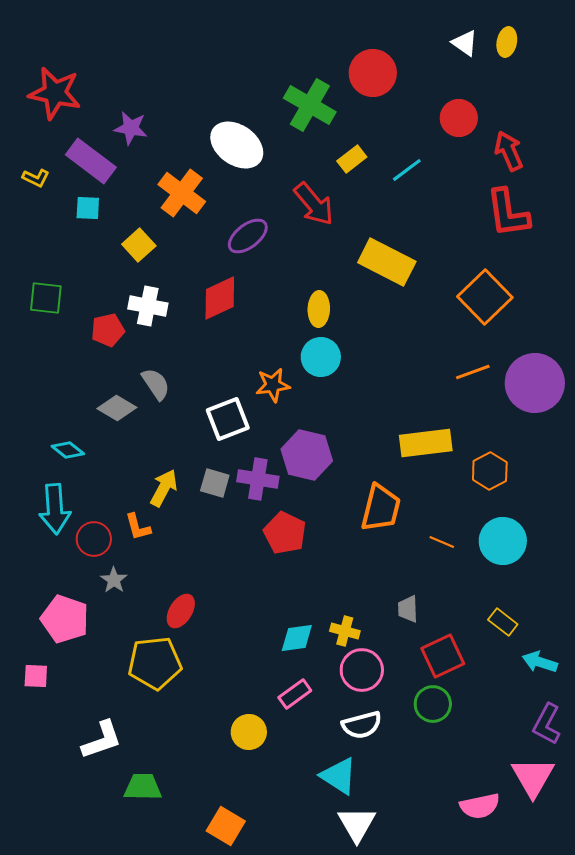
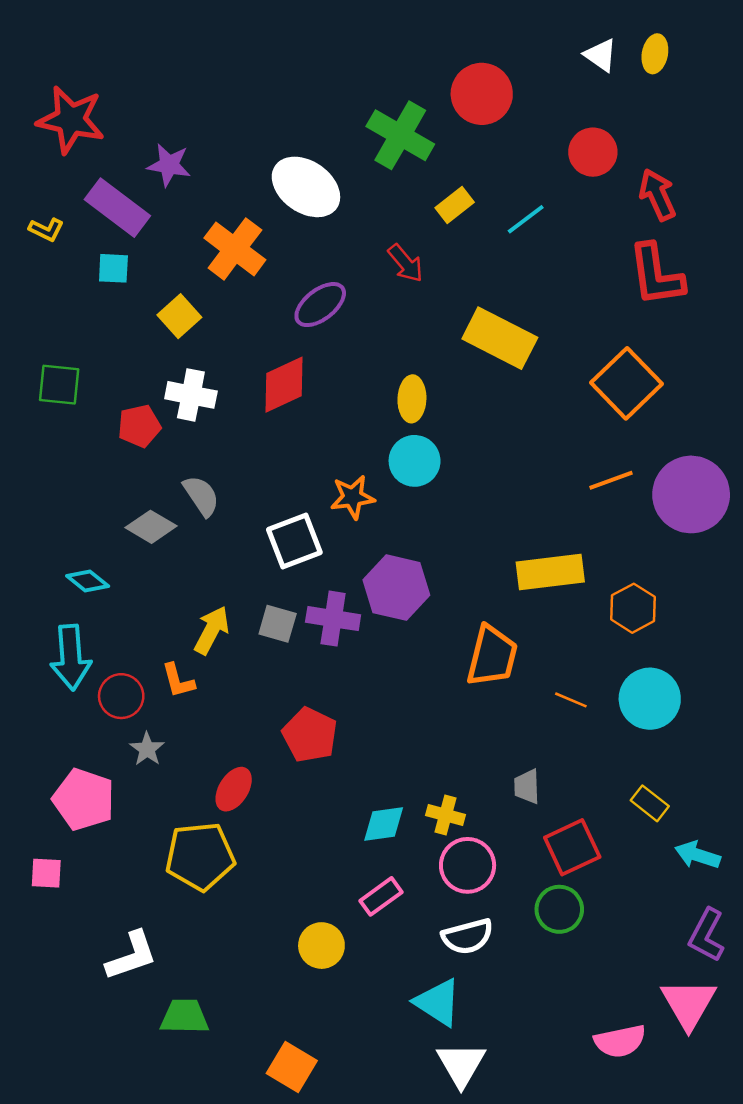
red arrow: (314, 204) -> (405, 263), size x0.7
red pentagon: (285, 533) -> (310, 735), moved

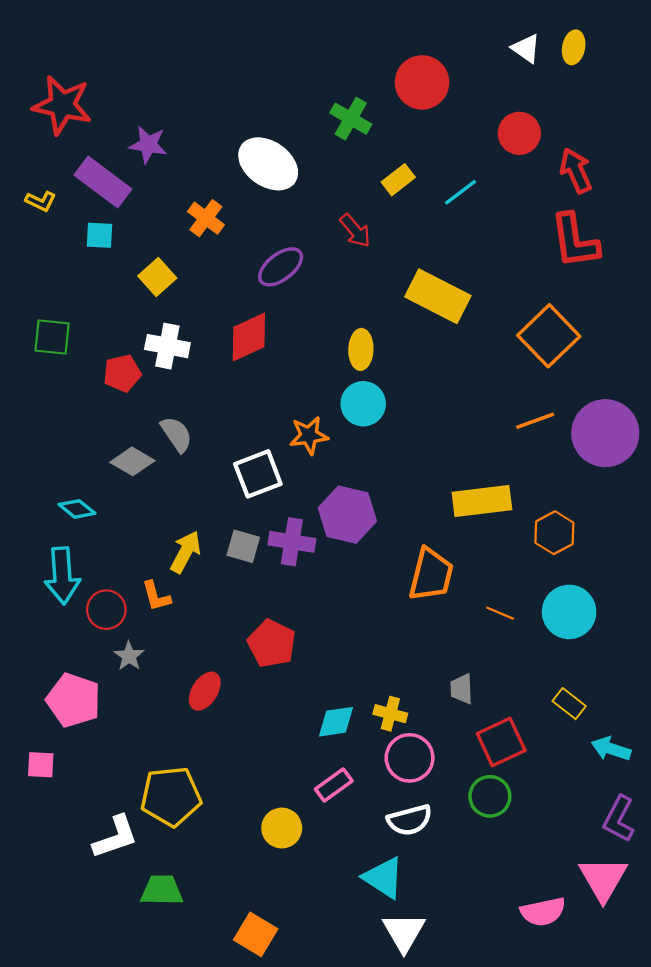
green cross: (400, 135) -> (351, 119), size x0.7
orange cross: (235, 249) -> (206, 218), size x0.7
yellow pentagon: (200, 856) -> (171, 796), moved

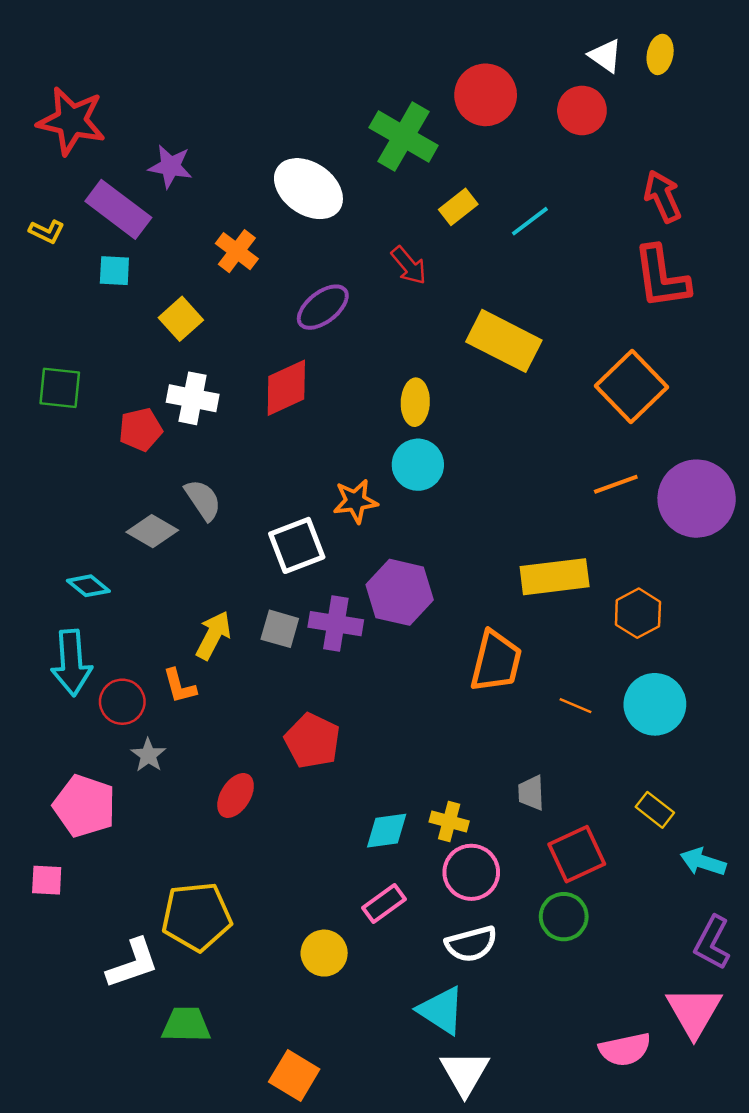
green cross: (351, 119) -> (404, 137), size x1.4
red circle: (519, 133) -> (582, 110), moved

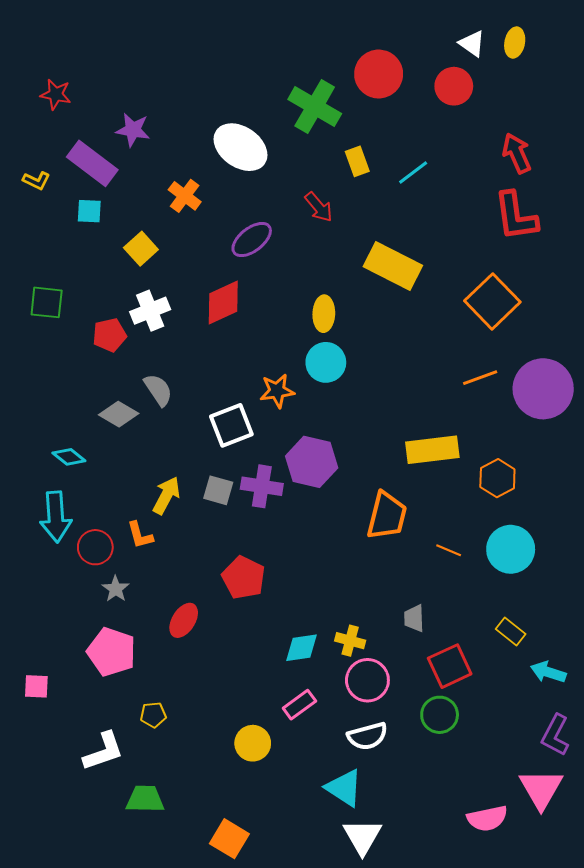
red star: (71, 121) -> (56, 94), size x0.6
yellow rectangle: (458, 207) -> (357, 161), turned -72
white cross: (193, 398) -> (150, 311), turned -33
pink pentagon: (84, 806) -> (112, 652), moved
yellow pentagon: (196, 917) -> (153, 715), size x0.5

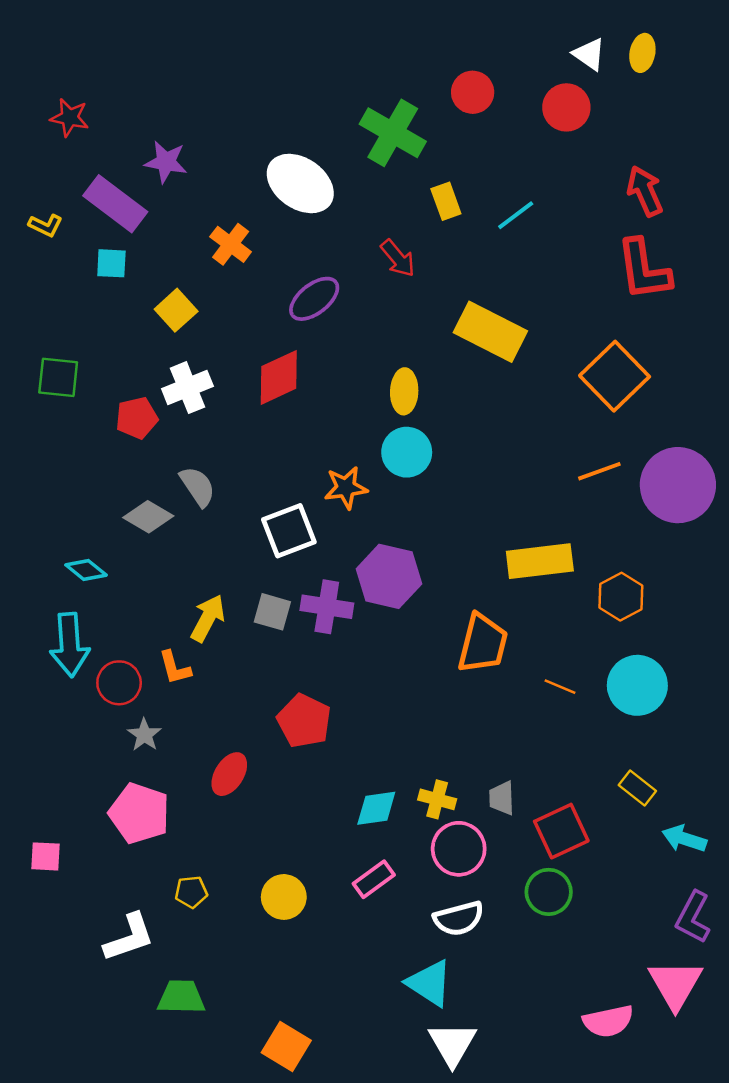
red circle: (379, 74) -> (473, 92), size x0.7
gray trapezoid: (414, 618) -> (502, 798), moved
yellow circle: (253, 743) -> (284, 897), moved

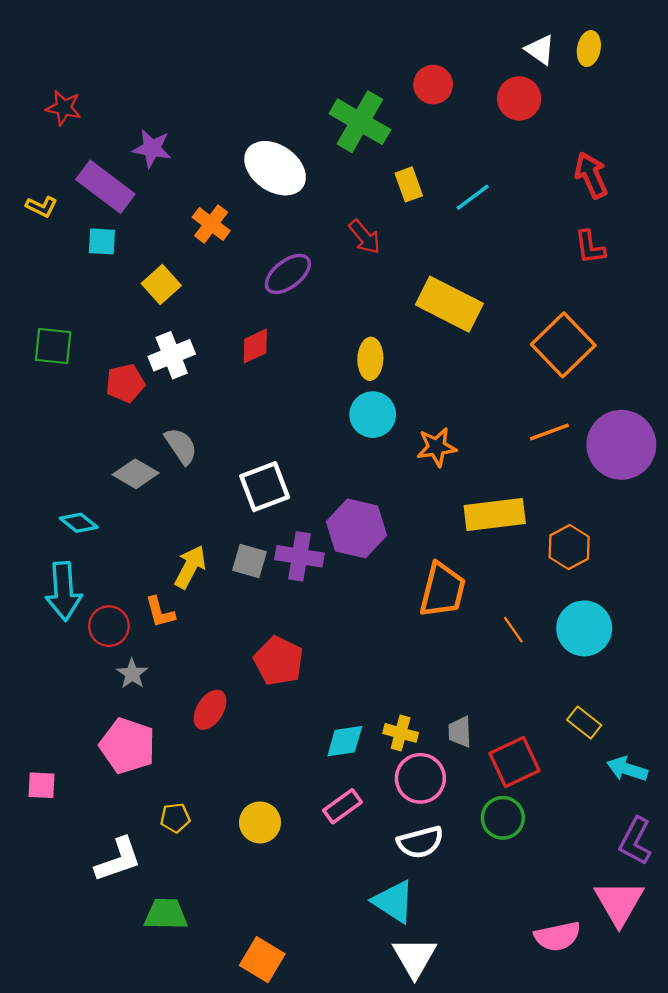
red L-shape: (644, 270) -> (590, 247), size x0.6
red diamond: (279, 377) -> (255, 346), size x0.7
orange star: (346, 488) -> (437, 447), moved
orange line: (560, 687) -> (513, 630), turned 32

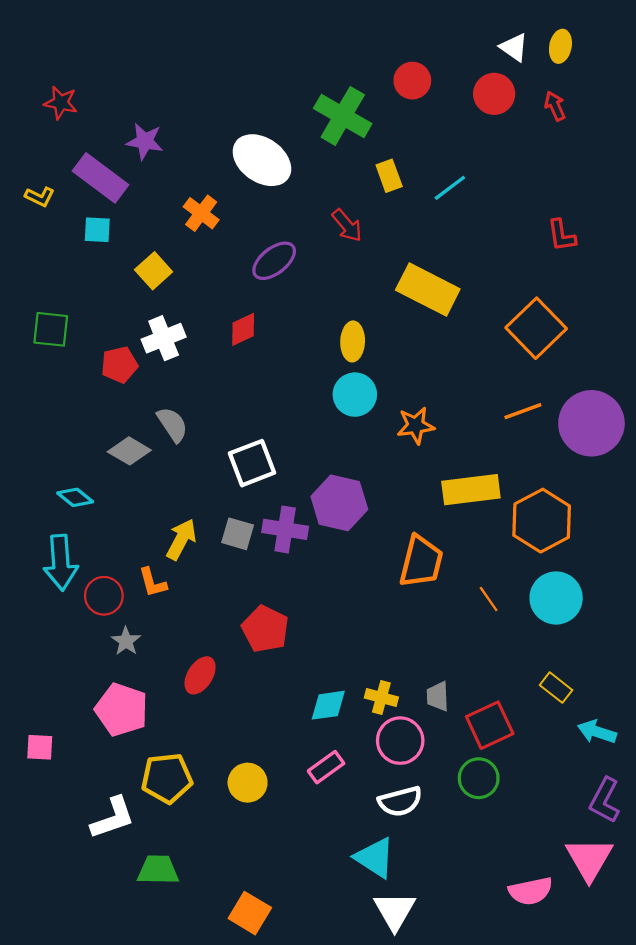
red arrow: (591, 175) -> (555, 106), moved, size x0.7
orange hexagon: (569, 547) -> (542, 521), size x1.5
yellow pentagon: (175, 818) -> (167, 778), size x1.8

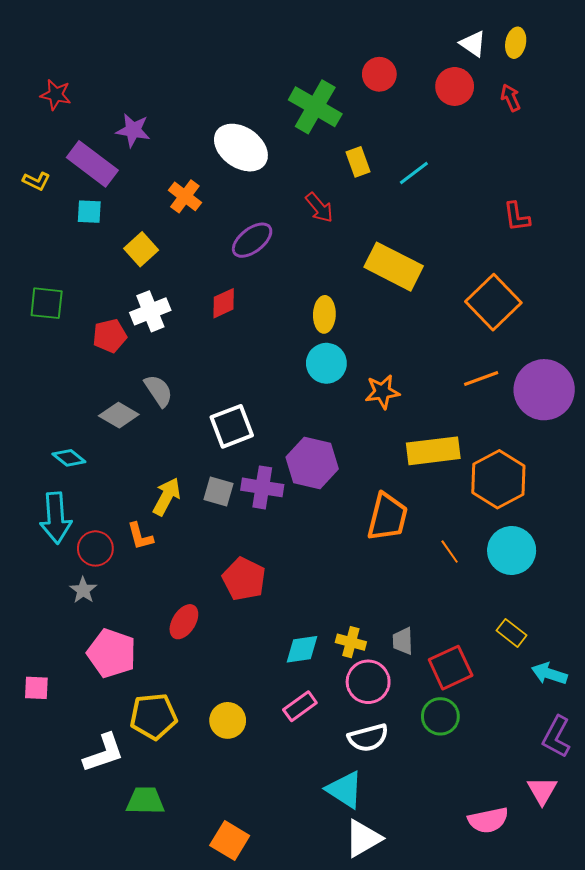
gray star: (126, 641) -> (83, 590), moved
pink triangle: (589, 859) -> (542, 791), size x0.7
white triangle: (395, 911) -> (363, 838), turned 30

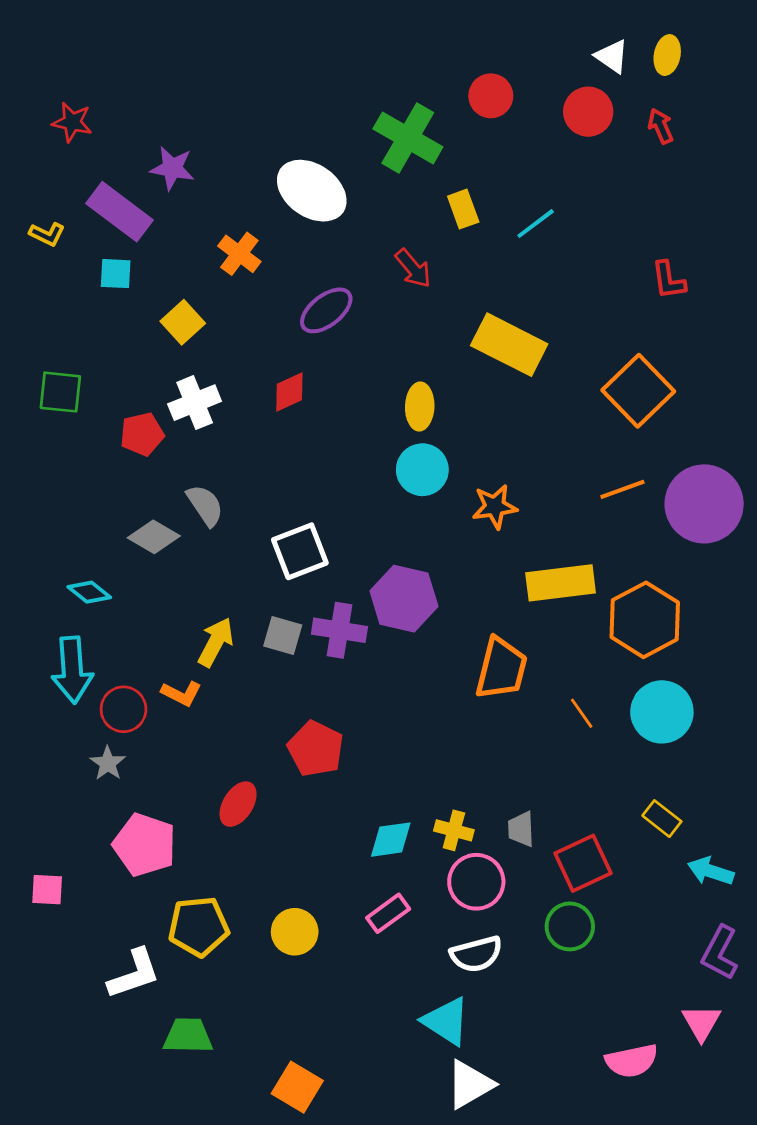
orange L-shape: (140, 536) -> (181, 693), turned -48

